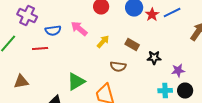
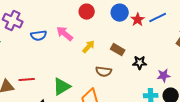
red line: (40, 49) -> (27, 80), moved

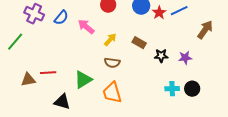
blue semicircle: (39, 36) -> (61, 18), moved, turned -42
brown semicircle: (104, 72) -> (112, 63), moved
purple star: (164, 76) -> (185, 58), moved

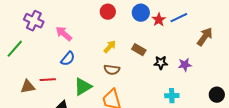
blue semicircle: (61, 18) -> (68, 59), moved
pink arrow: (86, 27) -> (64, 34), moved
black circle: (192, 89) -> (217, 95), moved

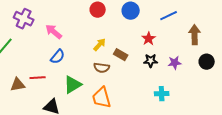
red star: (159, 20) -> (149, 39), moved
brown arrow: (205, 37) -> (195, 35), turned -36
brown rectangle: (139, 50) -> (121, 55), moved
black circle: (217, 95) -> (207, 62), moved

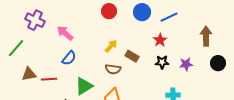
blue line: (169, 16) -> (169, 17), moved
brown triangle: (18, 85) -> (29, 74), moved

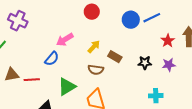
blue circle: (142, 12) -> (131, 20), moved
pink arrow: (65, 33) -> (65, 40), moved, turned -72
red star: (160, 40) -> (168, 41), moved

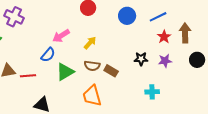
blue line: (152, 18) -> (158, 17), moved
brown rectangle: (115, 57) -> (111, 71), moved
green triangle: (67, 87) -> (65, 72), moved

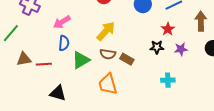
pink arrow: (61, 36) -> (62, 22), moved
red star: (164, 37) -> (168, 29), moved
yellow arrow: (90, 43) -> (106, 31), size x1.5
blue semicircle: (48, 55) -> (64, 43), turned -35

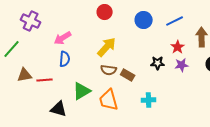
red star: (168, 29) -> (178, 47), moved
green triangle: (81, 60) -> (82, 91), moved
cyan cross: (168, 80) -> (149, 100), moved

